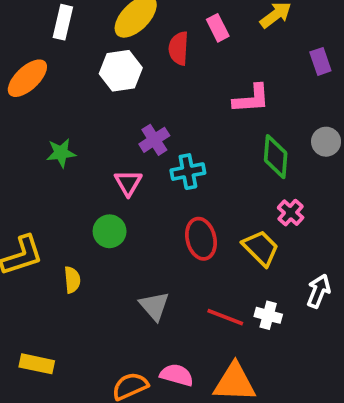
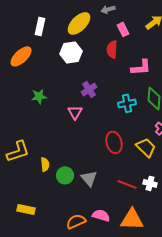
red semicircle: (179, 48) -> (112, 49), moved
cyan cross: (188, 172) -> (127, 103), moved
green circle: (110, 231) -> (65, 175), moved

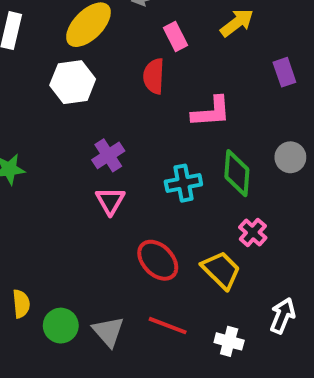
pink triangle: (75, 112) -> (110, 201), moved
red ellipse: (114, 142) -> (158, 260), turned -30
red line: (127, 184) -> (168, 326), moved

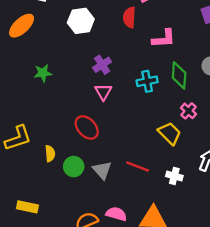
red ellipse: (158, 260) -> (87, 127), moved

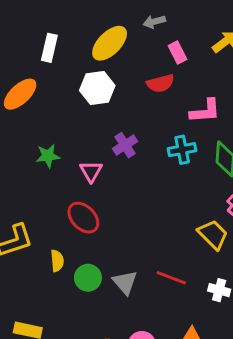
red semicircle: (129, 17) -> (160, 83), turned -108
cyan cross: (147, 81) -> (182, 150), moved
pink triangle: (103, 92) -> (91, 171), moved
red ellipse: (87, 127) -> (83, 218), moved

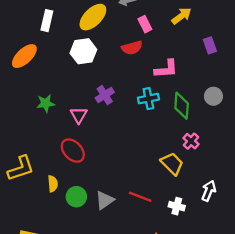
gray triangle: (125, 282) -> (105, 200), turned 36

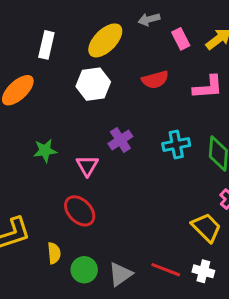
pink rectangle: (145, 24) -> (181, 39), moved
pink L-shape: (166, 69) -> (208, 87), moved
white cross: (177, 206) -> (203, 271), moved

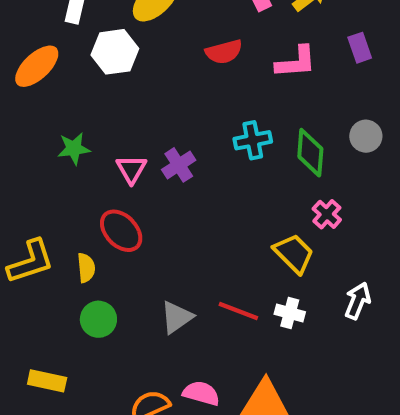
white hexagon: (93, 84) -> (115, 52), moved
purple cross: (120, 140) -> (179, 165), moved
yellow semicircle: (54, 253) -> (86, 268), moved
green circle: (84, 270) -> (98, 319), moved

